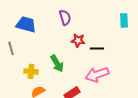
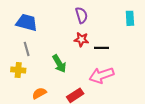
purple semicircle: (65, 17) -> (81, 15), moved
gray line: (11, 48) -> (27, 49), moved
yellow cross: (31, 71) -> (18, 70), moved

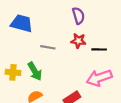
gray line: (27, 49) -> (48, 47), moved, turned -64
green arrow: (59, 64) -> (35, 71), moved

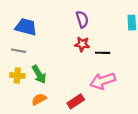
gray line: (48, 47) -> (18, 51), moved

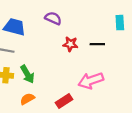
purple semicircle: (82, 19) -> (53, 18), moved, turned -49
black line: (103, 53) -> (97, 44), moved

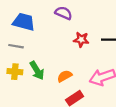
orange semicircle: (27, 99) -> (65, 76), moved

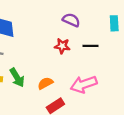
purple semicircle: (64, 13) -> (71, 20), moved

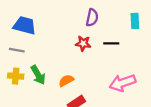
purple semicircle: (71, 20) -> (92, 18), turned 78
pink arrow: (84, 84) -> (122, 83), moved

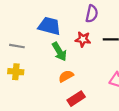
blue trapezoid: (25, 25) -> (49, 26), moved
green arrow: (38, 75) -> (59, 52), moved

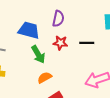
purple semicircle: (92, 14) -> (58, 19), moved

